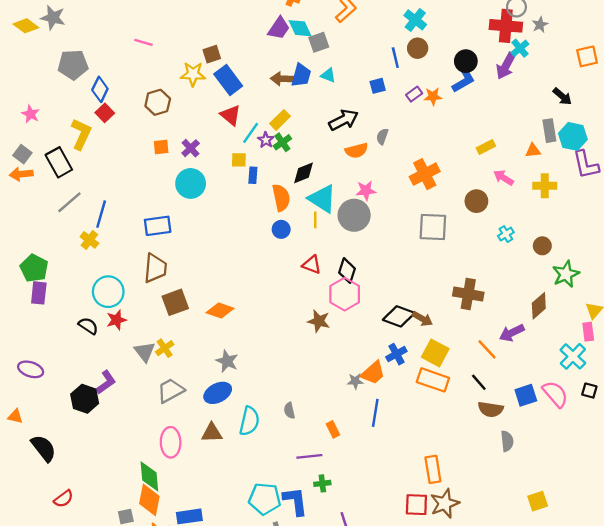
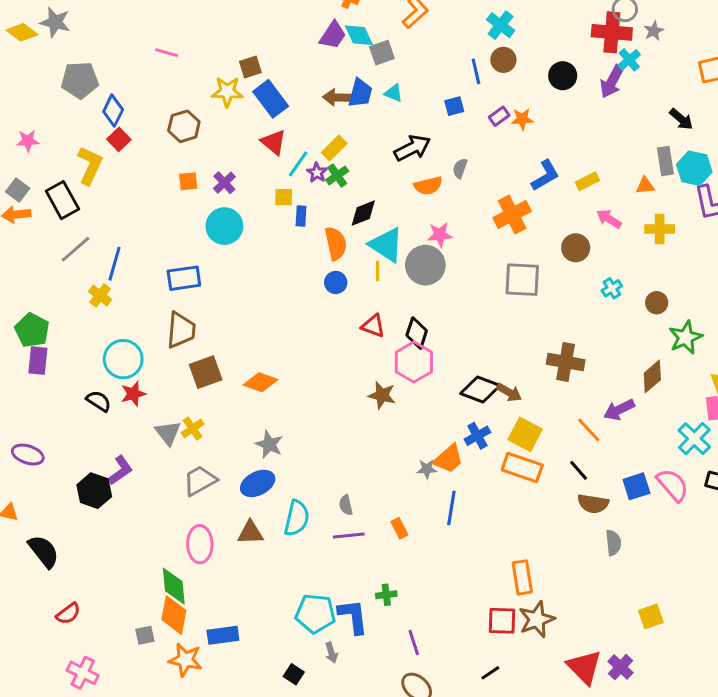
blue L-shape: (463, 80) -> (545, 175), moved
pink star: (31, 114) -> (28, 141), turned -30
purple line: (309, 456) -> (349, 535), moved

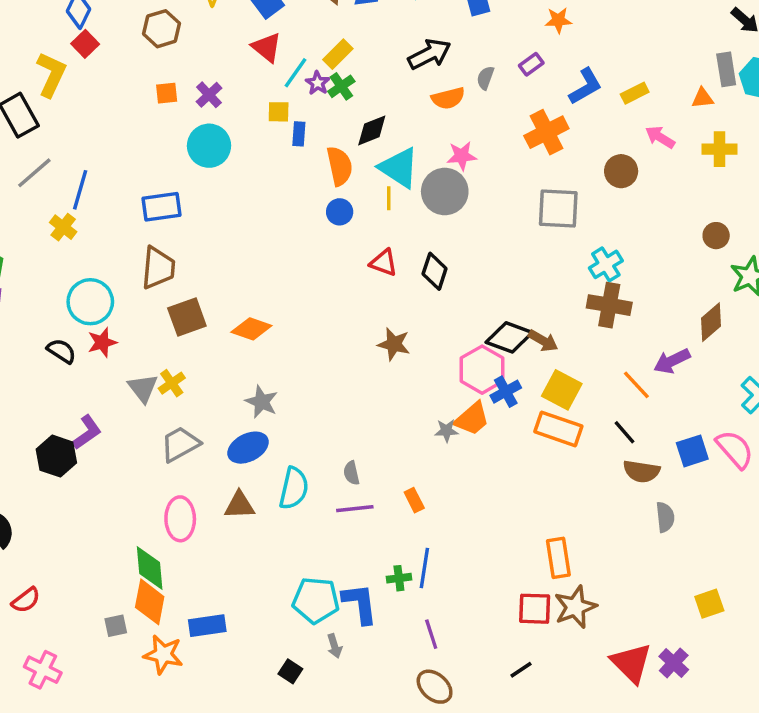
purple rectangle: (499, 116) -> (531, 64), moved
cyan cross: (612, 288) -> (606, 264), moved, size x1.4
pink hexagon: (414, 362) -> (482, 370), moved
blue line: (451, 508) -> (424, 568), moved

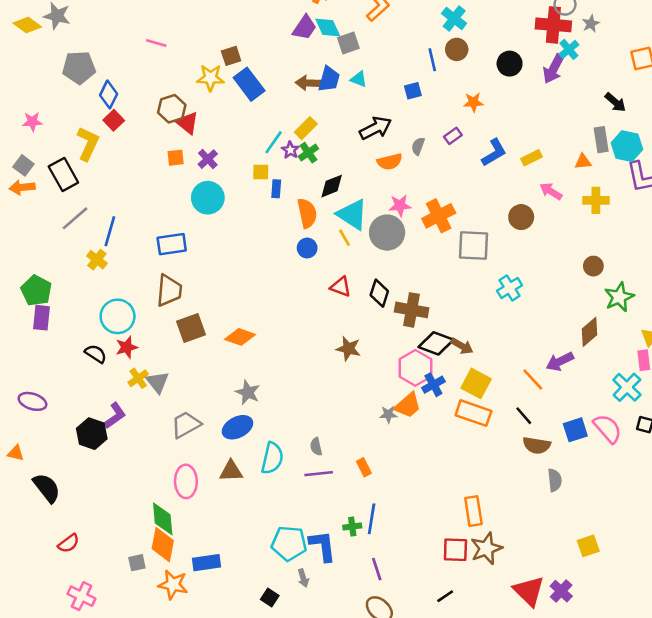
red triangle: (267, 47) -> (187, 123), moved
orange cross: (546, 132) -> (439, 216), moved
yellow line: (389, 198) -> (345, 238), turned -30
brown cross: (609, 305) -> (412, 310), moved
yellow cross: (172, 383) -> (138, 378), moved

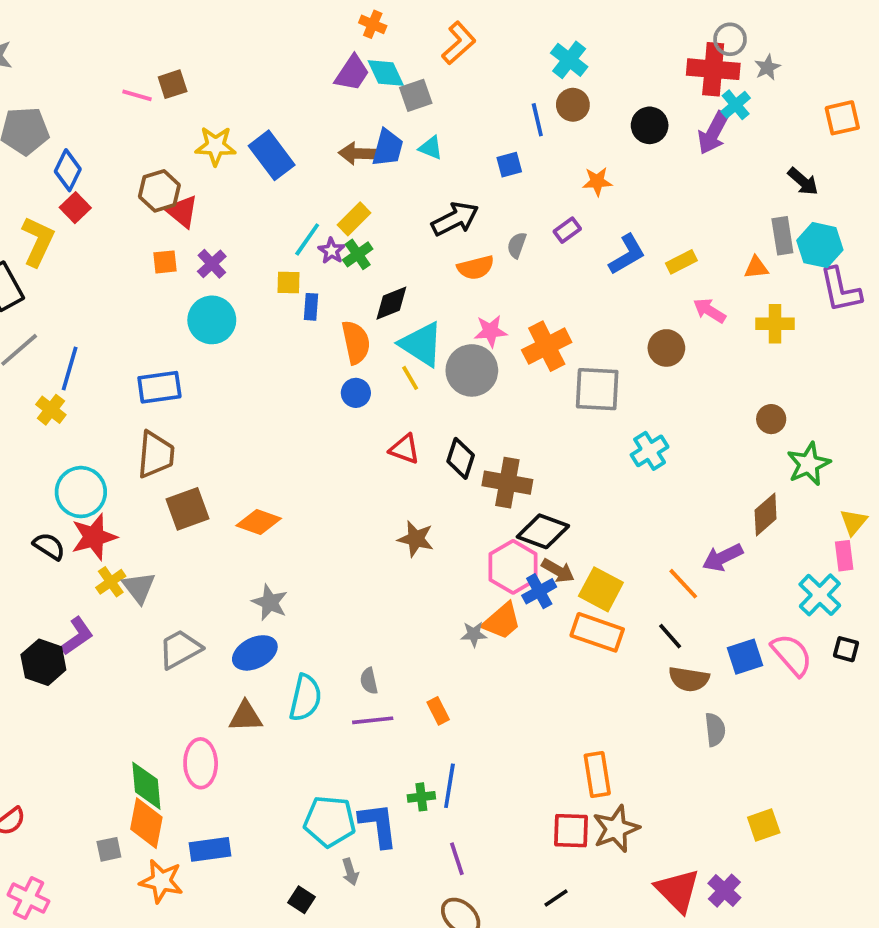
brown square: (231, 56) -> (173, 84), moved
brown arrow: (462, 346) -> (558, 571), moved
red star: (127, 347) -> (94, 537), size x1.4
pink ellipse: (186, 481) -> (201, 763), moved

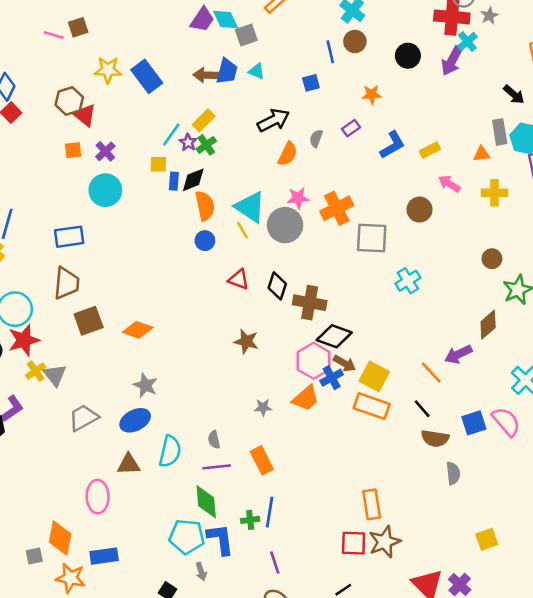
orange semicircle: (476, 268) -> (288, 154), turned -50
black diamond: (391, 303) -> (193, 180), moved
gray star: (474, 634) -> (263, 407), moved
orange rectangle: (438, 711) -> (262, 460), size x1.5
green diamond: (146, 786) -> (206, 502), moved

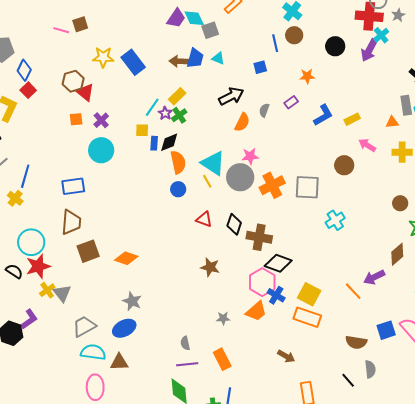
orange cross: (337, 208) -> (272, 185), moved
brown arrow: (345, 363) -> (286, 356), moved
blue cross: (332, 378) -> (276, 295), turned -30
black line: (422, 409) -> (348, 380), moved
cyan semicircle: (170, 451) -> (93, 352), moved, turned -95

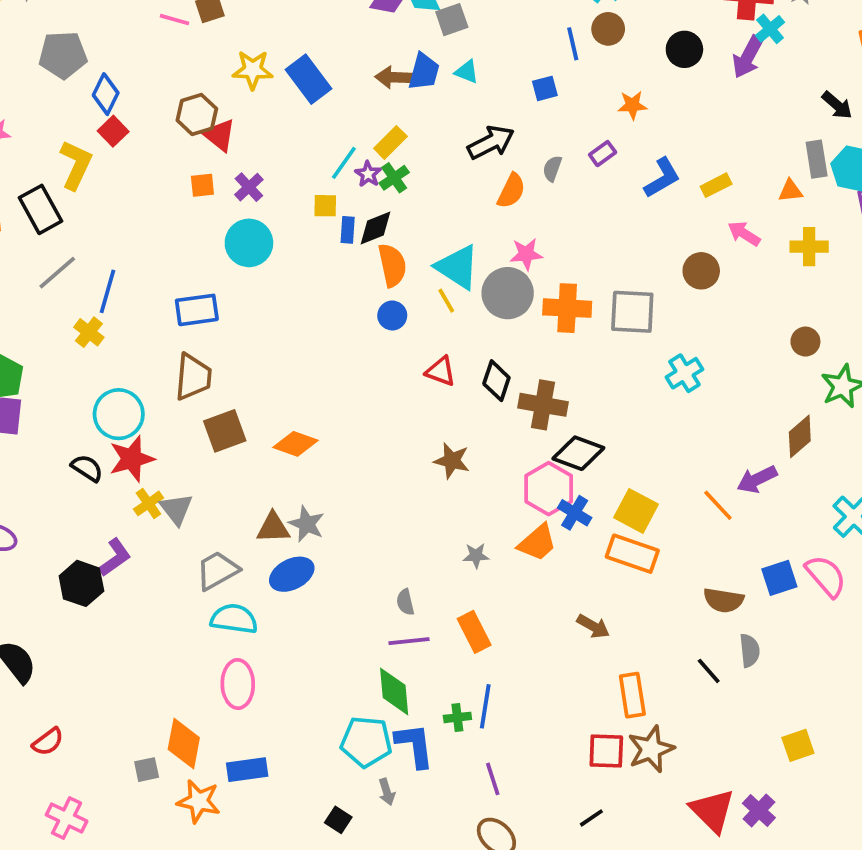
orange cross: (272, 185) -> (567, 308), turned 30
brown triangle: (119, 362) -> (273, 528), moved

